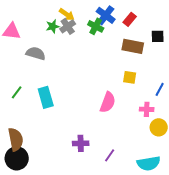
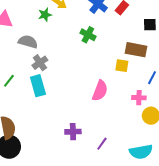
gray cross: (68, 26) -> (40, 63), moved
green cross: (96, 26) -> (88, 35), moved
brown rectangle: (133, 46) -> (136, 50), moved

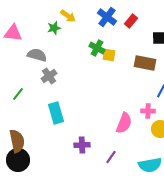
yellow square: (122, 66) -> (109, 55), moved
cyan rectangle: (38, 86) -> (56, 113), moved
pink semicircle: (100, 91) -> (124, 123), moved

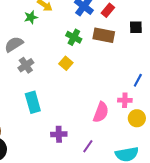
gray semicircle: (37, 55) -> (14, 44), turned -48
yellow square: (109, 55) -> (66, 63), moved, turned 32
brown rectangle: (145, 63) -> (104, 35), moved

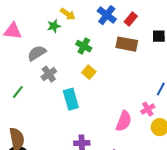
green cross: (74, 37) -> (84, 46), moved
pink cross: (125, 100) -> (148, 109), turned -32
cyan rectangle: (33, 102) -> (71, 99), moved

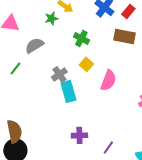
gray cross: (49, 74) -> (59, 74), moved
green line: (18, 92) -> (15, 68), moved
pink semicircle: (124, 121) -> (108, 80), moved

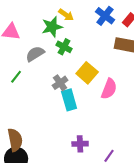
green star: (51, 18) -> (52, 27), size x1.5
green cross: (81, 38) -> (64, 47), moved
yellow square: (86, 64) -> (87, 73), size x1.5

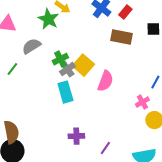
green star: (52, 27) -> (48, 19), turned -30
green cross: (64, 47) -> (60, 59), moved, turned 35
gray cross: (60, 83) -> (67, 69), moved

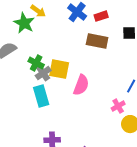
red rectangle: (125, 12) -> (101, 16), turned 32
green cross: (60, 59) -> (36, 63), turned -35
yellow square: (83, 65) -> (59, 69), turned -30

